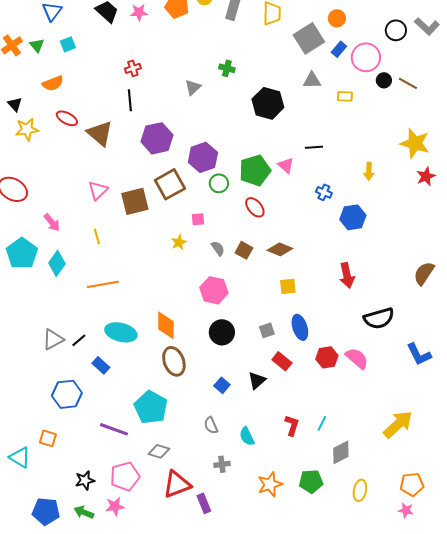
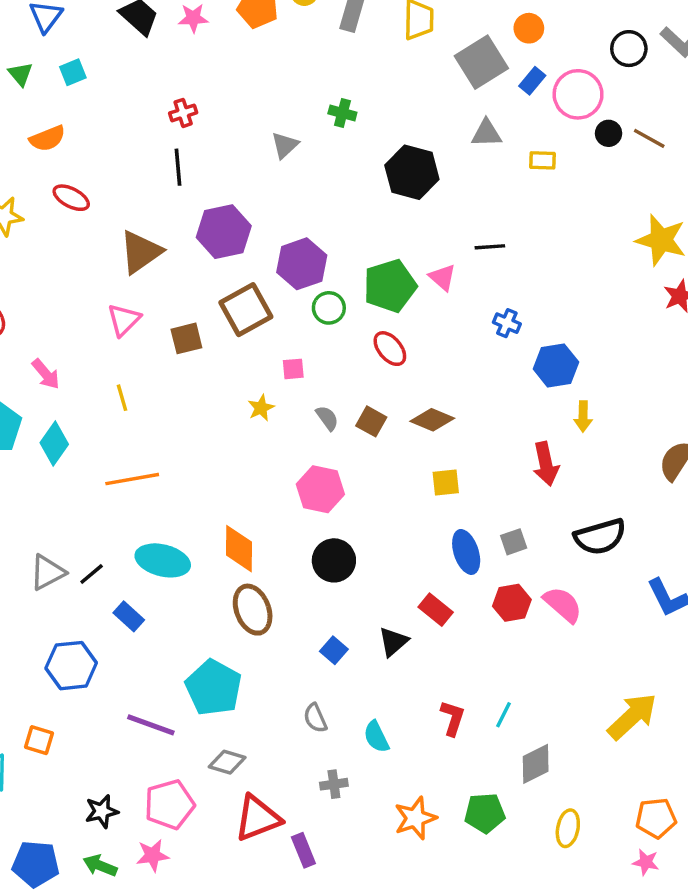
brown triangle: (100, 133) -> (141, 252), moved, turned 44
yellow arrow: (369, 171) -> (583, 416), moved
brown square: (135, 201) -> (186, 338), size x0.7
gray square: (267, 330) -> (514, 542), moved

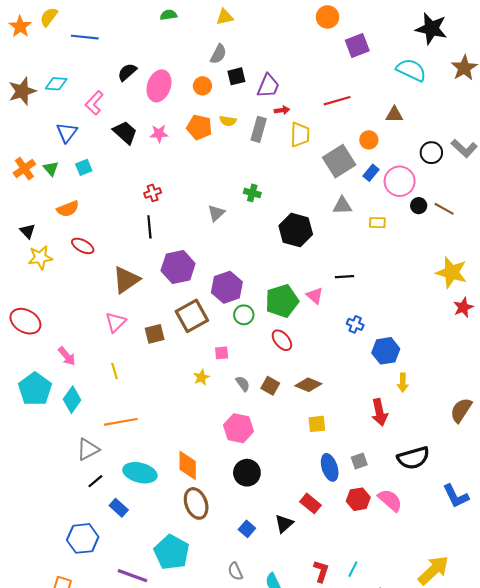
gray triangle: (47, 572) -> (88, 449), moved

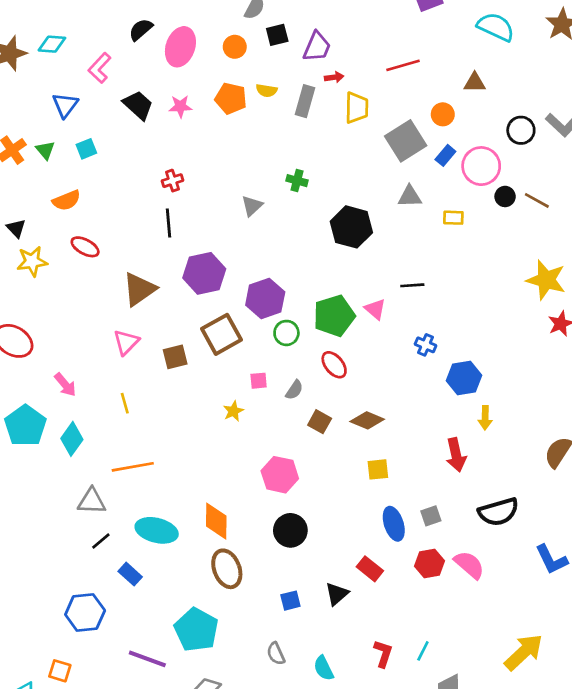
gray semicircle: (243, 384) -> (294, 390), moved, turned 70
gray triangle: (88, 449) -> (92, 501), turned 30
blue square: (247, 529) -> (290, 601), turned 35

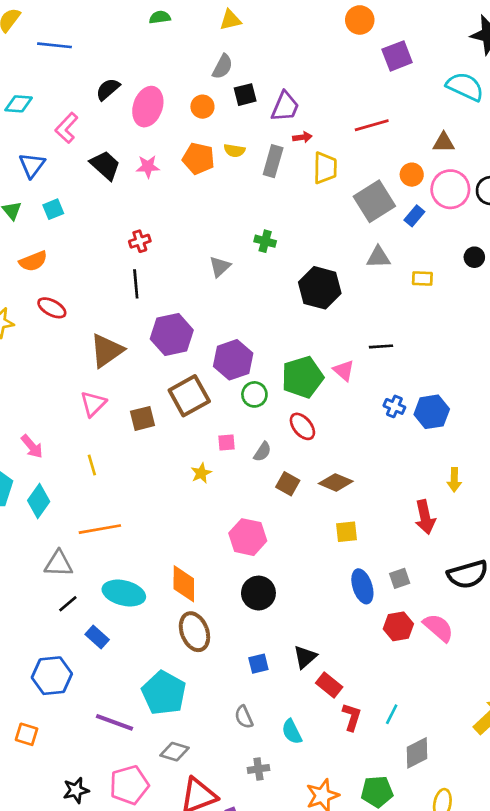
pink circle: (481, 166) -> (450, 189), moved
blue hexagon: (464, 378) -> (432, 412), moved
red rectangle: (370, 569) -> (329, 685), moved

